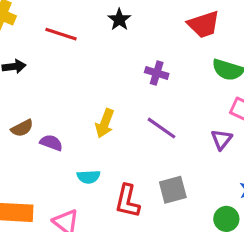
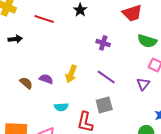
brown semicircle: (22, 128) -> (26, 83), moved, turned -112
purple semicircle: (51, 143) -> (46, 79), moved
gray square: (173, 190) -> (104, 105), moved

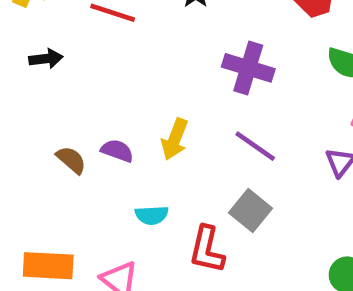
purple cross: (103, 43) -> (248, 68), size x1.5
gray square: (104, 105) -> (251, 210), turned -36

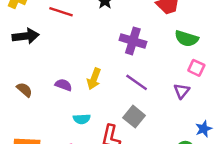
black arrow: (46, 59) -> (26, 36), size x1.5
brown semicircle: (71, 160) -> (24, 90), moved

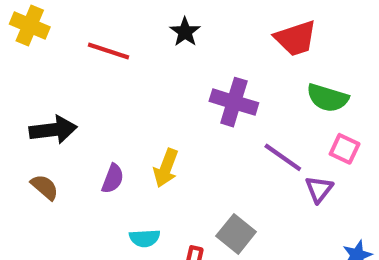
black arrow: (26, 36) -> (53, 130), moved
purple line: (137, 82) -> (283, 157), moved
purple semicircle: (63, 85) -> (113, 179), turned 91

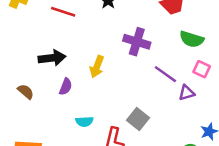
black arrow: (53, 130) -> (52, 58), moved
yellow arrow: (166, 168) -> (97, 67), moved
purple triangle: (319, 189) -> (187, 93), turned 35

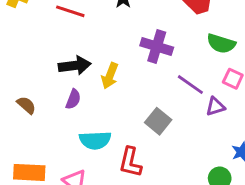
black arrow: (52, 58) -> (75, 66), moved
gray square: (138, 119) -> (158, 121), moved
cyan semicircle: (84, 122) -> (95, 140), size x1.5

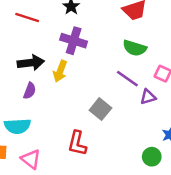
green semicircle: (221, 44) -> (135, 48), moved
purple cross: (157, 47) -> (74, 41), moved
cyan semicircle: (95, 140) -> (17, 126), moved

